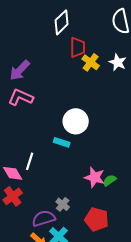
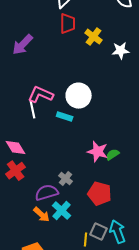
red trapezoid: (78, 47) -> (68, 24), moved
white star: (118, 62) -> (121, 51), moved, turned -30
pink L-shape: (21, 97) -> (41, 95), moved
white line: (30, 161) -> (33, 110), moved, turned -30

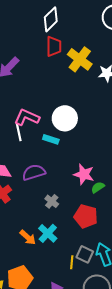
yellow cross: (94, 37) -> (80, 59), size x1.4
green semicircle: (113, 155) -> (98, 187), moved
purple semicircle: (47, 193) -> (34, 172), moved

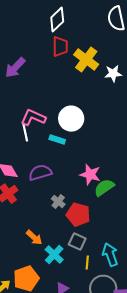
green semicircle: (98, 187) -> (104, 188), size x1.5
red pentagon: (86, 216) -> (78, 215), moved
cyan cross: (48, 233) -> (54, 255), moved
gray square: (85, 254) -> (77, 242), moved
yellow line: (72, 262) -> (87, 263), moved

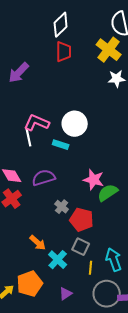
yellow cross: (86, 60) -> (109, 50), moved

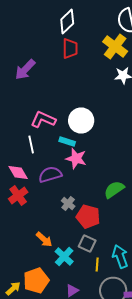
white line: (29, 138) -> (31, 144), moved
pink star: (94, 180) -> (76, 158), moved

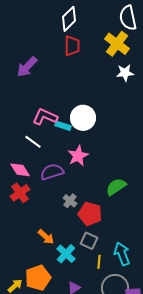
cyan rectangle: (67, 142) -> (63, 126), moved
white line: (31, 144) -> (33, 142), turned -42
pink star: (76, 158) -> (78, 156), turned 30

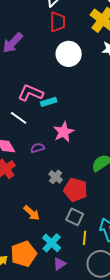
white circle: (83, 118) -> (69, 54), moved
cyan rectangle: (63, 126) -> (49, 102), turned -35
purple semicircle: (52, 172) -> (38, 148), size x0.6
cyan cross: (66, 254) -> (52, 243), moved

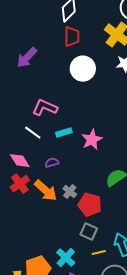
cyan rectangle: (49, 102) -> (64, 133), moved
pink star: (64, 132) -> (92, 140), moved
orange arrow: (32, 213) -> (46, 191), moved, size x1.4
yellow line: (85, 238) -> (99, 253), turned 72

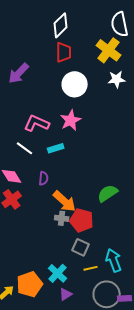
pink star: (92, 140) -> (71, 120), moved
purple semicircle: (52, 163) -> (44, 178), turned 112
orange arrow: (46, 191) -> (65, 201), moved
gray cross: (70, 192) -> (62, 218), moved, turned -32

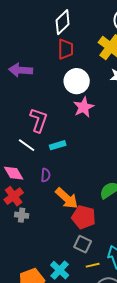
purple arrow: (19, 73) -> (21, 70), turned 50
pink star: (71, 120) -> (84, 107), moved
pink L-shape: (37, 123) -> (39, 120), turned 85
gray cross: (62, 218) -> (22, 215), moved

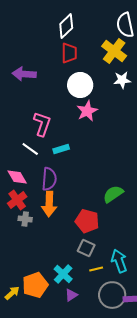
purple semicircle: (46, 175) -> (49, 179), size x1.6
orange arrow: (67, 198) -> (49, 204), moved, turned 50

